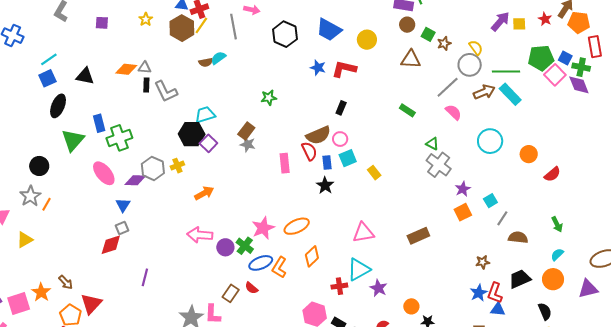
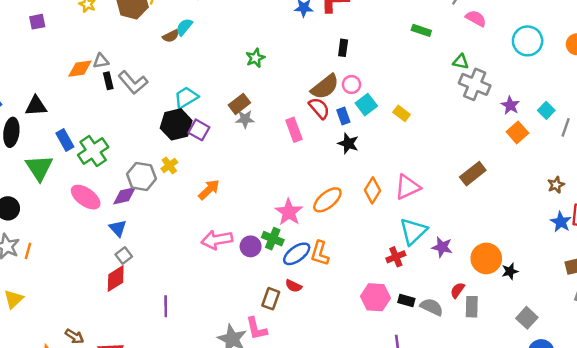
black triangle: (85, 76) -> (36, 106), moved
brown rectangle: (246, 131) -> (239, 104), turned 30
orange diamond: (312, 256) -> (373, 190), moved
orange circle: (411, 306) -> (486, 258), size x1.6

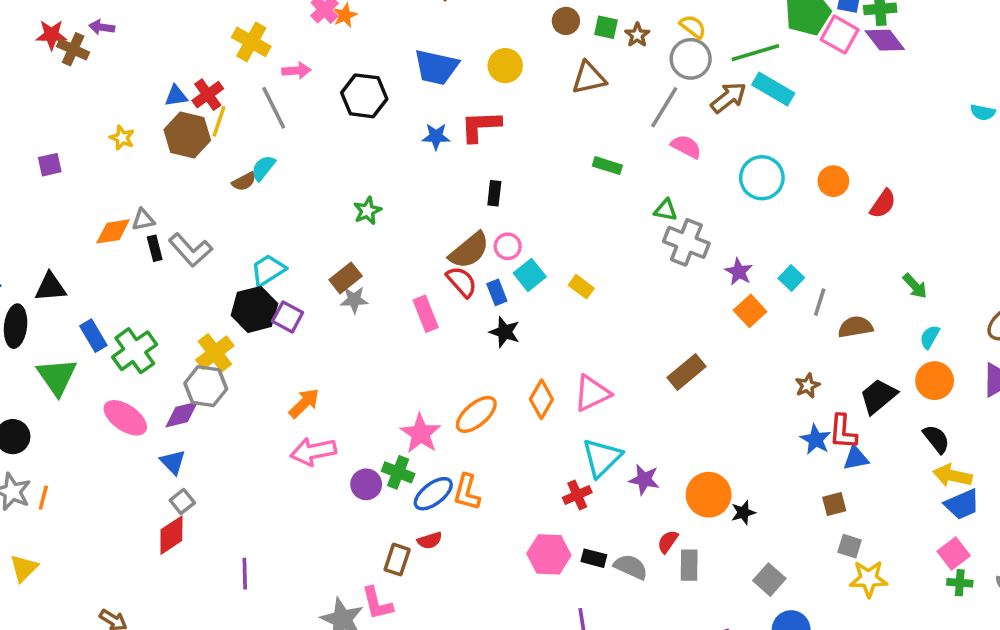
yellow cross: (169, 165) -> (215, 353), moved, size x1.5
pink arrow: (217, 240) -> (313, 452), moved
red semicircle: (294, 286) -> (430, 540), turned -42

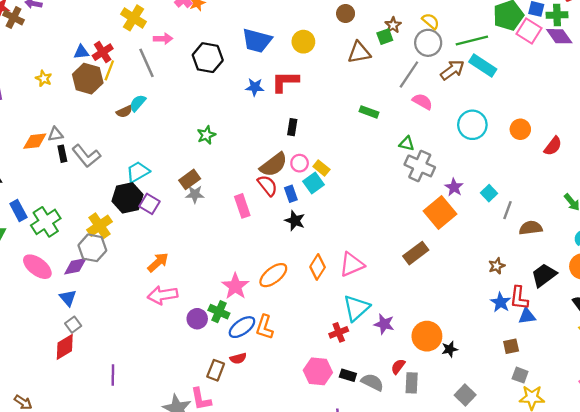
green square: (606, 27) -> (385, 37), moved, turned -35
yellow rectangle: (581, 287) -> (321, 168), moved
orange square: (750, 311) -> (440, 212), moved, size x1.5

